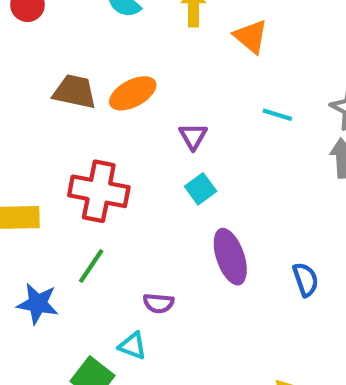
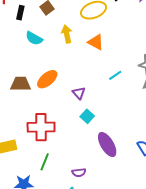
cyan line: (277, 115) -> (115, 75), turned -40

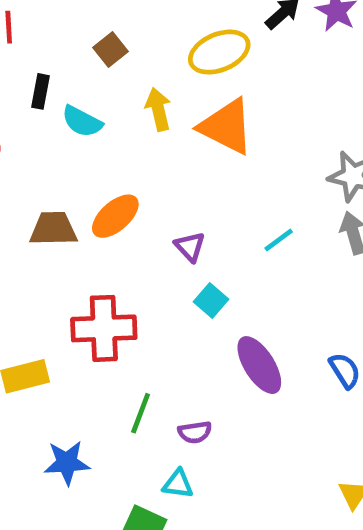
black rectangle: (20, 13) -> (40, 91), moved
orange triangle: (96, 42) -> (226, 127), size x1.5
cyan line: (115, 75) -> (279, 240), moved
green line: (45, 162) -> (141, 413), moved

